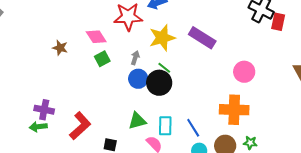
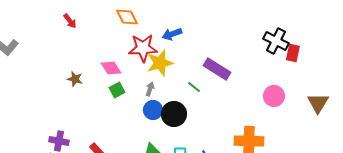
yellow star: (162, 38) -> (160, 63), moved
green line: (164, 68) -> (194, 87), moved
pink circle: (244, 72) -> (274, 96), moved

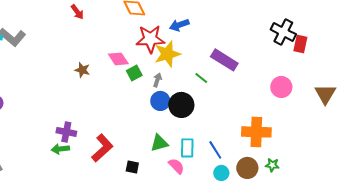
green square: (117, 90) -> (134, 73), moved

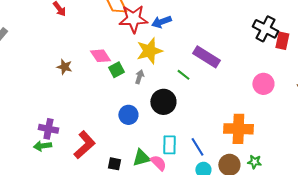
red star: (150, 39) -> (133, 19), moved
blue circle: (160, 101) -> (128, 115), moved
green triangle: (159, 143) -> (141, 158), moved

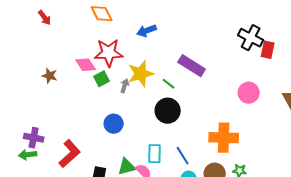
red star: (133, 19) -> (109, 53), moved
yellow star: (149, 51) -> (141, 74), moved
black circle: (163, 102) -> (168, 111), moved

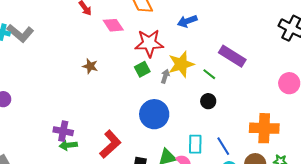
pink diamond: (86, 65) -> (113, 25), moved
black circle: (168, 111) -> (208, 101), size x0.6
blue circle: (114, 124) -> (154, 114), size x1.5
purple cross: (34, 138) -> (63, 131), moved

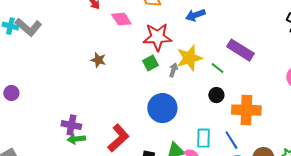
orange cross: (264, 128) -> (246, 110), moved

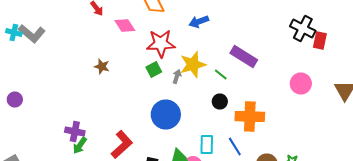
green arrow: (76, 139) -> (80, 146), turned -48

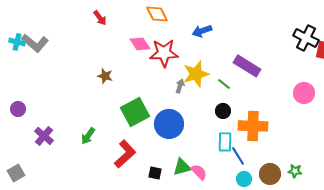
pink diamond: (125, 26) -> (140, 44), moved
green square: (154, 70) -> (135, 112), moved, size x1.8
purple cross: (75, 132) -> (44, 136), moved, turned 30
cyan rectangle: (207, 144) -> (225, 142), moved
green arrow: (80, 146) -> (88, 136), moved

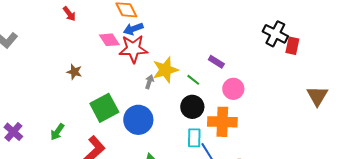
blue arrow: (202, 31) -> (133, 29), moved
purple rectangle: (247, 66) -> (216, 62), size x0.6
pink circle: (304, 93) -> (233, 89), moved
black circle: (223, 111) -> (192, 107), size x1.5

